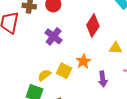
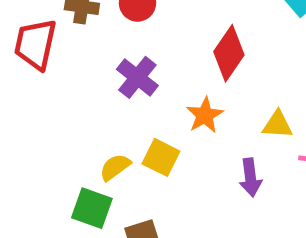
yellow triangle: (116, 48) -> (277, 125), moved
orange star: (83, 61) -> (205, 115), moved

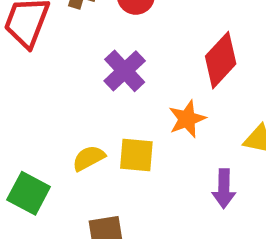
yellow square: (161, 157) -> (136, 155), turned -30
green square: (92, 208) -> (29, 193), moved

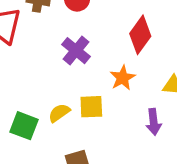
green square: (29, 193) -> (24, 126), moved

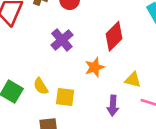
yellow square: (91, 107) -> (65, 97), moved
yellow semicircle: (59, 113) -> (41, 86), turned -96

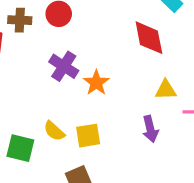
red diamond: (114, 36) -> (149, 38), moved, turned -40
orange star: (95, 67) -> (96, 83), moved

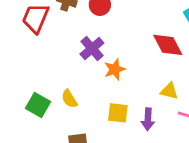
red diamond: (149, 38) -> (168, 45), turned -32
yellow square: (88, 136) -> (118, 113), moved

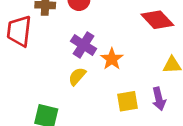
yellow semicircle: (69, 99) -> (77, 76), moved, turned 90

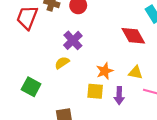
orange star: (112, 59) -> (105, 71), moved

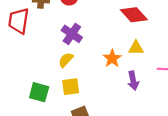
yellow triangle: (136, 73) -> (136, 48), moved
yellow square: (95, 91) -> (71, 87), moved

